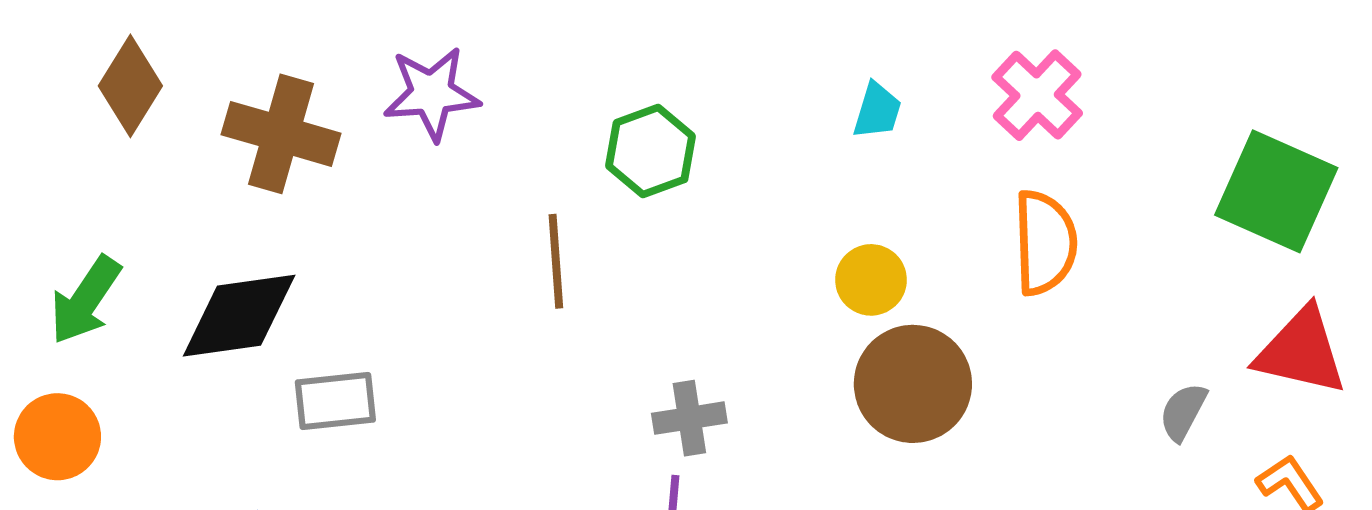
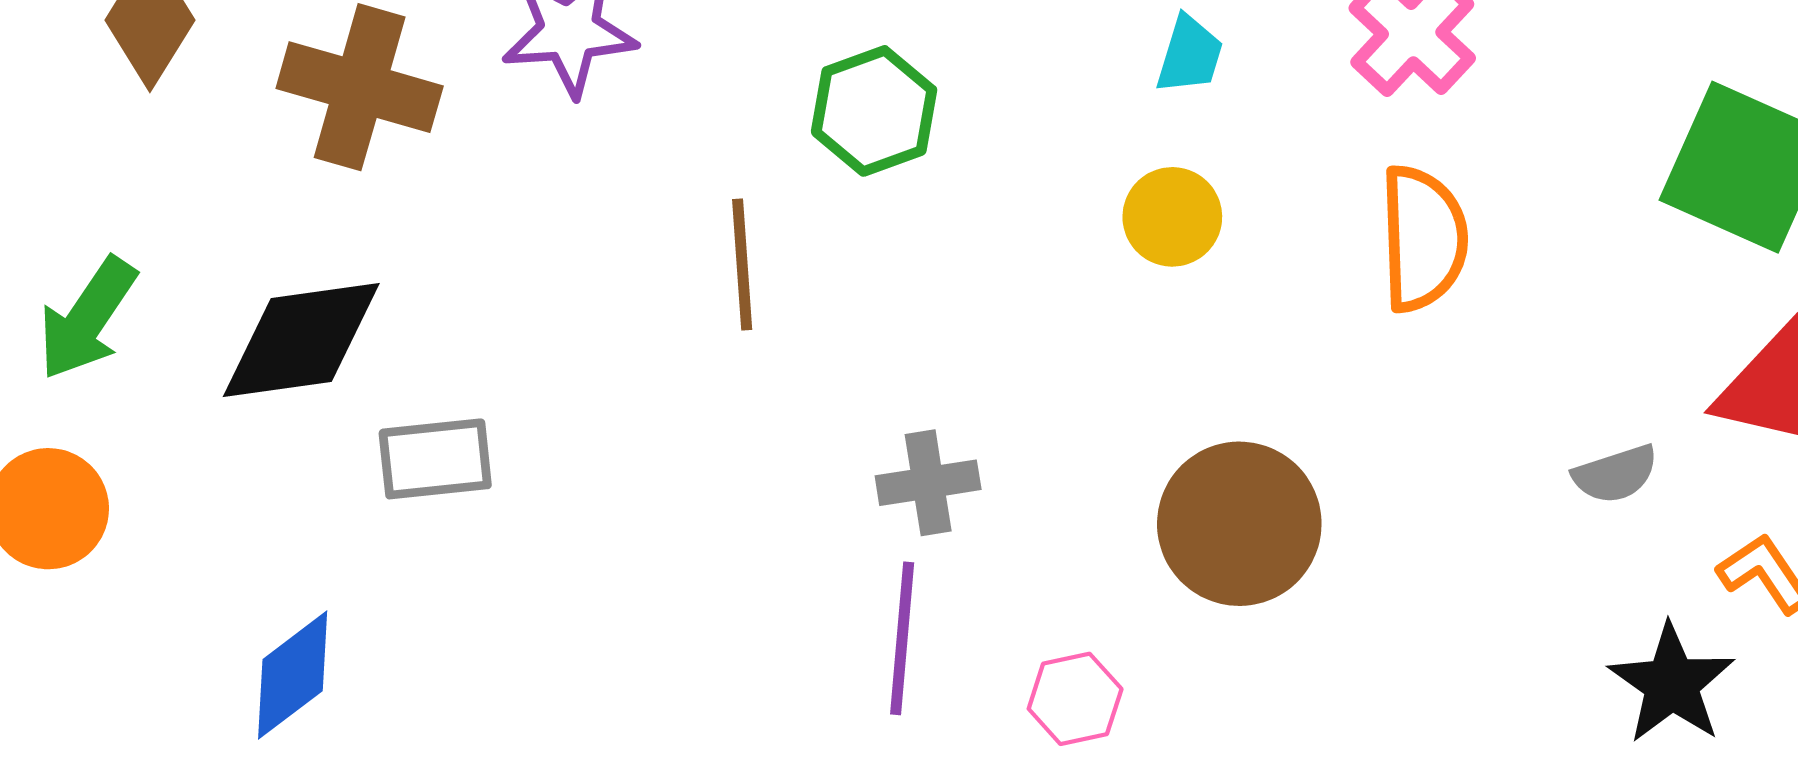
yellow circle: (871, 280) -> (1172, 217), moved
brown circle: (913, 384) -> (1239, 524), moved
gray semicircle: (1183, 412) -> (1615, 474), turned -136

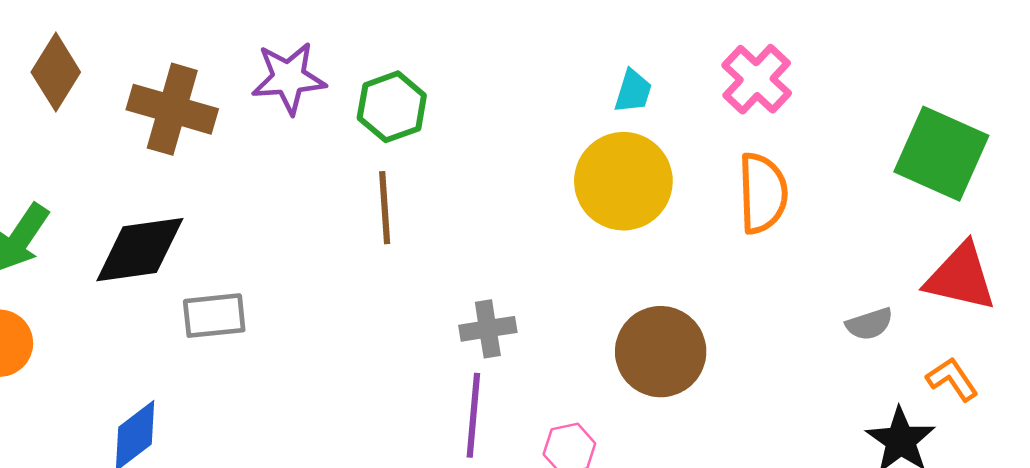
green hexagon: (874, 111) -> (392, 107), moved
yellow circle: (1172, 217) -> (623, 181), size x1.8

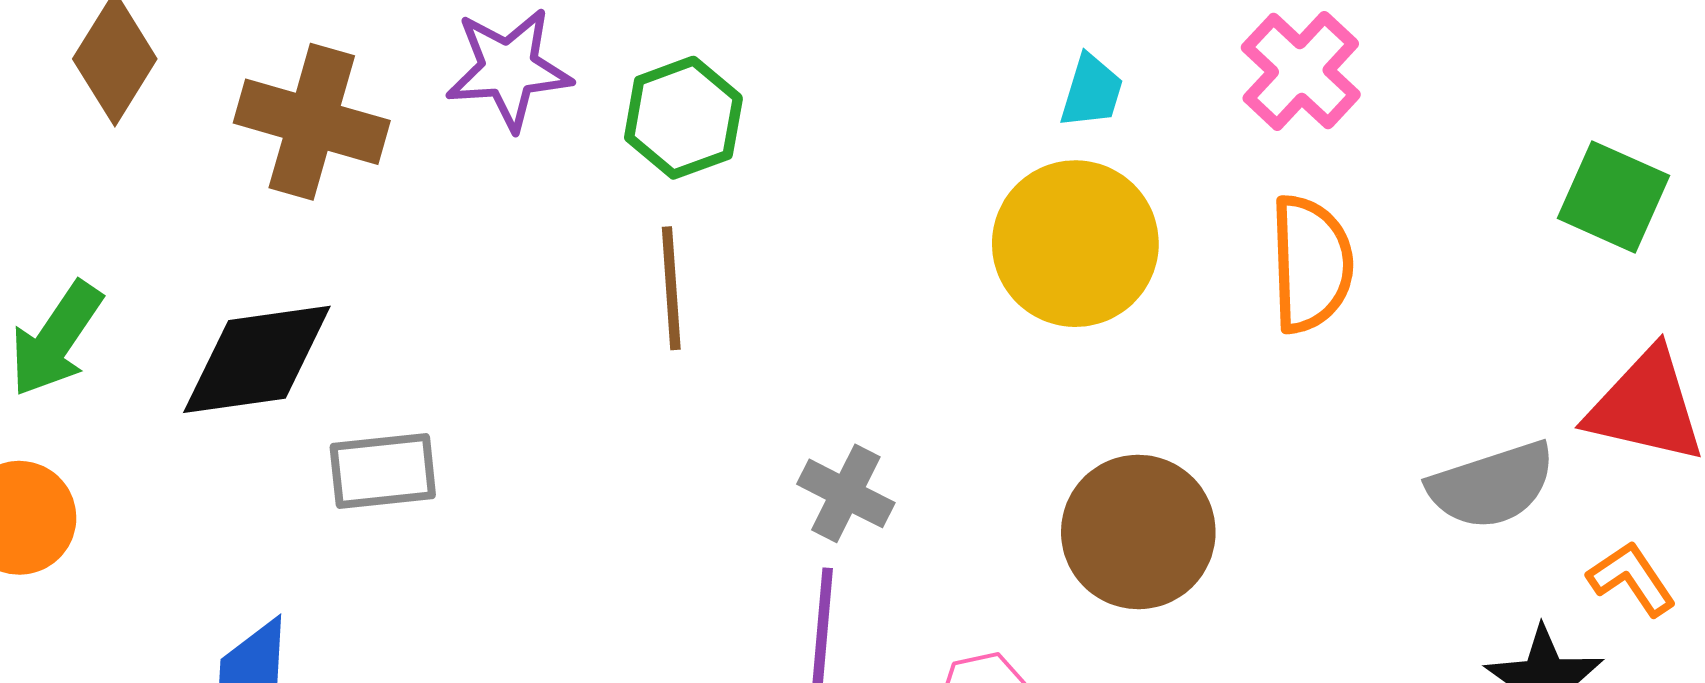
green square: (941, 154) -> (1614, 197), size x0.7
gray semicircle: (869, 324) -> (1492, 485), size x1.6
gray cross: (488, 329) -> (846, 493), turned 36

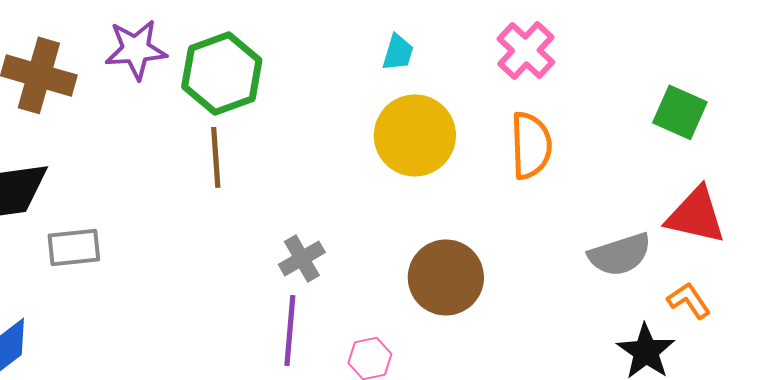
cyan trapezoid: (1092, 91) -> (398, 52), moved
green hexagon: (683, 118) -> (222, 73), size x1.4
gray cross: (846, 493) -> (302, 258), turned 33

